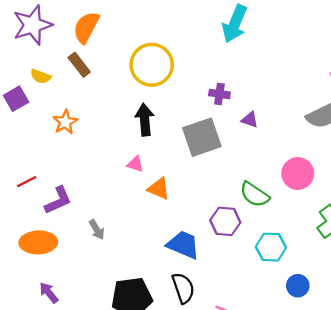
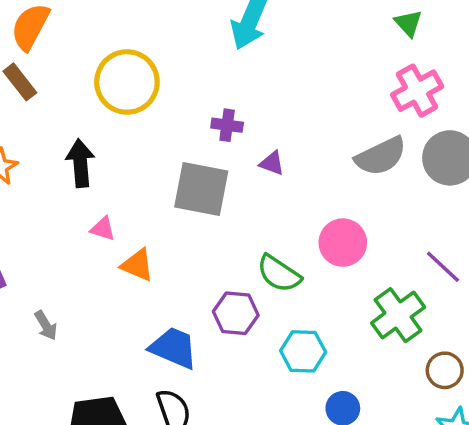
black arrow: (145, 120) -> (80, 163), moved
gray square: (202, 137) -> (201, 189), turned 30

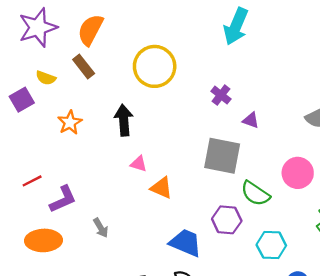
purple cross: (227, 125) -> (221, 95), turned 30
gray square: (201, 189) -> (222, 156), moved

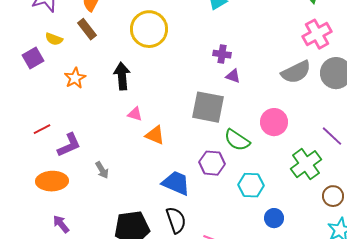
purple cross: (221, 95) -> (222, 54), moved, turned -30

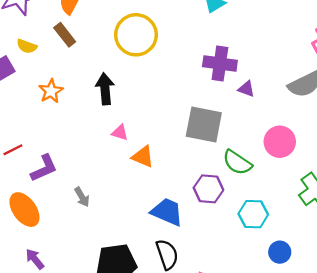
purple cross: (222, 54) -> (220, 64), size x1.6
purple triangle: (233, 76) -> (246, 89), moved
orange ellipse: (52, 181) -> (24, 210), turned 56

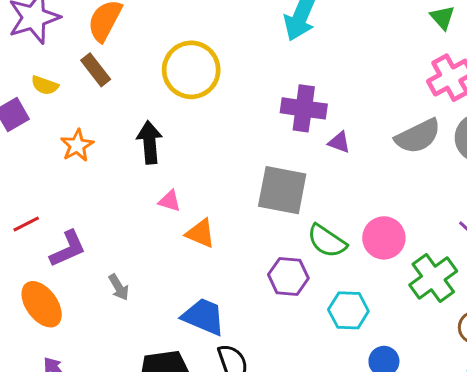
pink circle: (280, 142) -> (384, 238), moved
blue trapezoid: (167, 212) -> (204, 317), moved

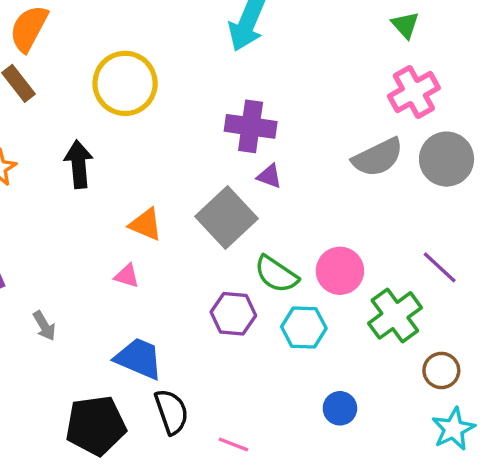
purple triangle: (339, 142) -> (269, 176), moved
gray square: (282, 190) -> (226, 217), turned 36
pink triangle: (170, 201) -> (127, 276), moved
orange triangle: (200, 233) -> (146, 224), moved
cyan hexagon: (348, 310) -> (304, 328), moved

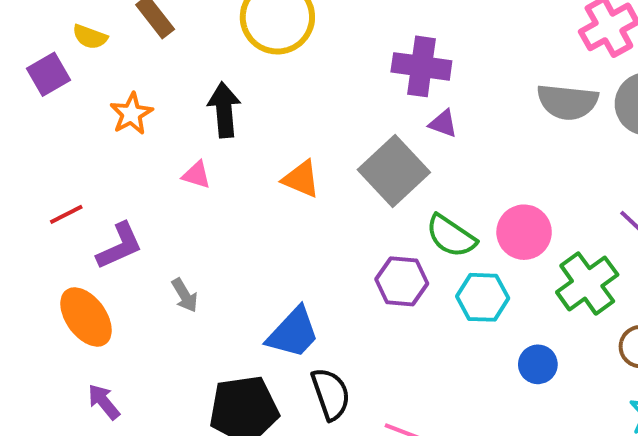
gray semicircle: (378, 157) -> (567, 102), turned 32
pink triangle: (127, 276) -> (197, 175), moved
blue trapezoid: (139, 358) -> (293, 333), turned 110
blue circle: (340, 408) -> (538, 364), moved

